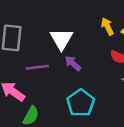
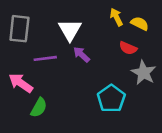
cyan pentagon: (81, 103) -> (111, 99), moved

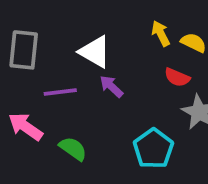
white triangle: (70, 30) -> (95, 52), turned -30
green semicircle: (39, 108) -> (73, 149), moved, turned -84

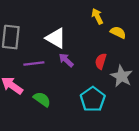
yellow arrow: (161, 33) -> (97, 16), moved
red semicircle: (177, 77) -> (101, 61), moved, turned 84

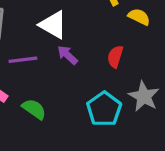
gray star: (122, 76) -> (144, 96), moved

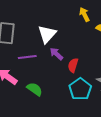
white triangle: (53, 25) -> (47, 34), turned 42
red semicircle: (115, 57) -> (73, 65), moved

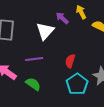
purple arrow: (56, 54) -> (62, 18), moved
purple line: (27, 57) -> (34, 59), moved

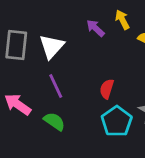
white triangle: (45, 31) -> (52, 46), moved
purple line: (34, 59) -> (56, 86), turned 72

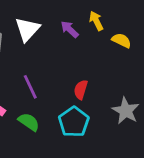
white triangle: (52, 46) -> (27, 29), moved
cyan pentagon: (117, 121) -> (74, 122), moved

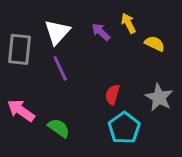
purple line: (30, 87) -> (60, 68), moved
gray star: (126, 111) -> (159, 97), moved
cyan pentagon: (74, 122) -> (124, 128), moved

